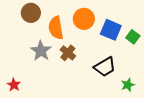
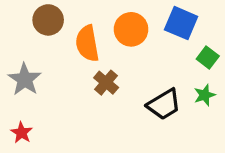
blue square: (111, 30) -> (181, 23), moved
gray star: (41, 51) -> (25, 79), moved
green star: (128, 85) -> (205, 95), moved

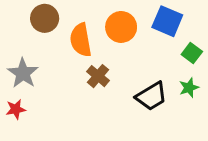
red star: (22, 133) -> (16, 109), moved, turned 30

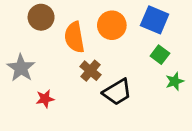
green square: (192, 53) -> (160, 55), moved
black trapezoid: (151, 96) -> (117, 92), moved
red star: (16, 109) -> (45, 99), moved

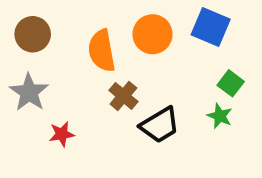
brown circle: (41, 17) -> (33, 34), moved
green square: (160, 55) -> (231, 83), moved
green star: (175, 81) -> (220, 116), moved, turned -30

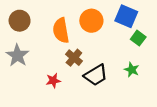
green square: (231, 83) -> (138, 38), moved
red star: (62, 134) -> (53, 81), moved

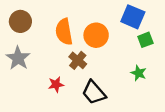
orange circle: (91, 21) -> (96, 35), moved
green square: (138, 38) -> (145, 40), turned 32
black trapezoid: (96, 75) -> (94, 93), moved, turned 80

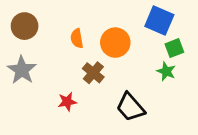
orange semicircle: (64, 32) -> (77, 38), size x0.6
green star: (139, 73) -> (166, 71), moved
black trapezoid: (94, 93) -> (130, 107), moved

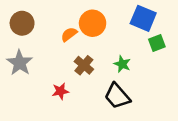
orange semicircle: (77, 38) -> (69, 34), turned 63
orange circle: (115, 43) -> (93, 23), moved
green star: (166, 71) -> (122, 64), moved

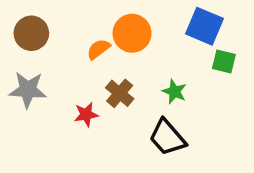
green square: (157, 43) -> (224, 62), turned 35
gray star: (20, 63) -> (28, 90), turned -30
red star: (60, 91) -> (86, 114), moved

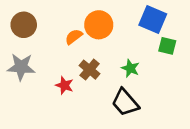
red star: (86, 114) -> (65, 85), turned 30

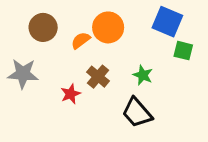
brown circle: (24, 25) -> (43, 27), moved
red star: (65, 85) -> (71, 94), turned 30

